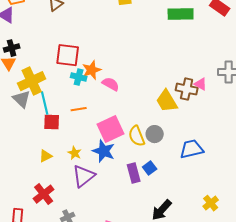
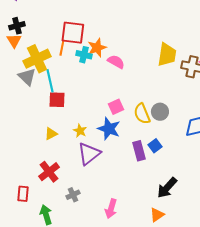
yellow trapezoid: (167, 101) -> (167, 55), moved, turned -140
orange line: (79, 109) -> (62, 48), moved, turned -70
pink square: (111, 129) -> (116, 107), size x0.6

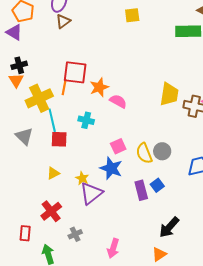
cyan cross: (84, 55) -> (86, 120), moved
gray triangle: (27, 77) -> (24, 136), moved
yellow star: (80, 131) -> (82, 178), moved

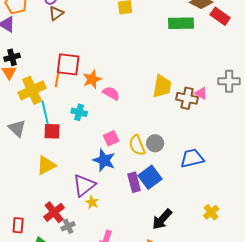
yellow triangle: (53, 173) -> (46, 165), size x1.5
yellow star: (82, 178) -> (92, 202), moved
blue square: (157, 185) -> (150, 177), size x1.6
red cross: (51, 211) -> (54, 212), moved

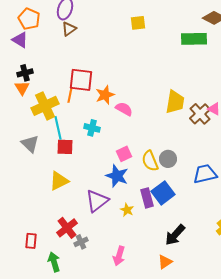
brown cross: (187, 98) -> (200, 114), turned 35
yellow star: (92, 202) -> (127, 210), moved

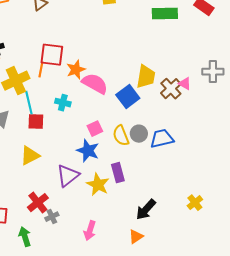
pink semicircle: (124, 109) -> (95, 84), size x1.5
blue trapezoid: (205, 174) -> (162, 139), moved
blue square: (163, 193) -> (128, 97), moved
yellow star: (127, 210) -> (98, 185), size x1.6

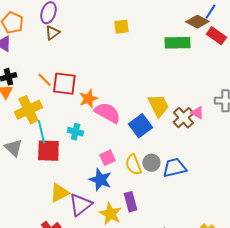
orange line: (41, 70) -> (44, 80), moved, turned -56
yellow trapezoid: (146, 77) -> (158, 106), turned -35
red square: (36, 122) -> (48, 151), size x1.4
yellow triangle: (30, 156) -> (59, 193), moved

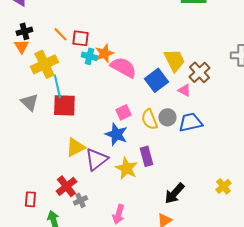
red square: (64, 84) -> (80, 38), size x0.7
pink triangle: (197, 113) -> (184, 90), moved
cyan cross: (75, 132) -> (89, 56), moved

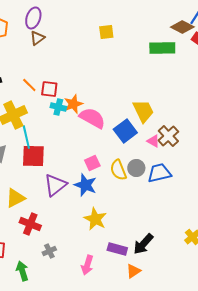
brown cross: (199, 72) -> (168, 136), moved
yellow triangle: (75, 147) -> (15, 198), moved
purple rectangle: (146, 156) -> (117, 249), moved, turned -60
purple triangle: (96, 159) -> (55, 185), moved
red cross: (66, 186) -> (30, 224), moved, turned -30

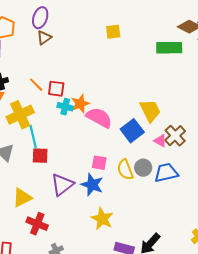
red square: (33, 156) -> (40, 156), size x0.7
pink square: (92, 163) -> (99, 163), turned 35

